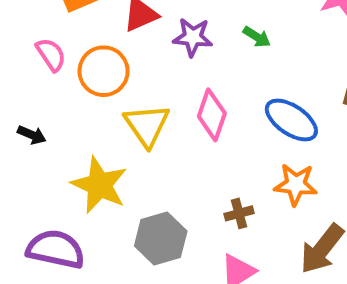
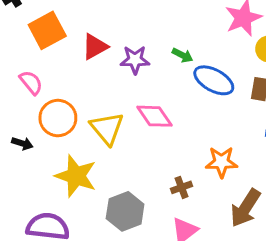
orange circle: (104, 71) -> (58, 118), moved
pink diamond: (212, 115) -> (154, 116), turned -48
blue ellipse: (291, 120) -> (214, 80), moved

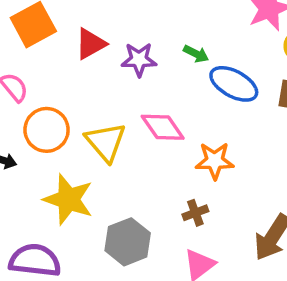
orange star: (222, 162) -> (215, 161), moved

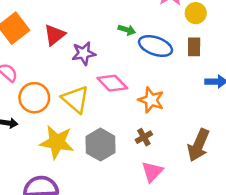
purple star: (139, 60) -> (84, 53), moved
orange star: (215, 161) -> (151, 100), turned 30
gray hexagon: (128, 242) -> (101, 145), moved

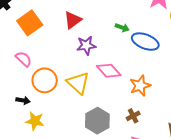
red triangle: (55, 35) -> (73, 20), moved
orange star: (151, 100) -> (140, 86), turned 30
yellow star: (57, 142) -> (35, 121), moved, size x0.7

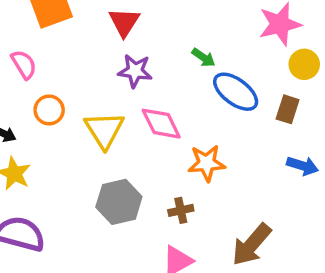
red triangle: (73, 20) -> (124, 22), turned -36
orange circle: (45, 80) -> (49, 110), size x0.7

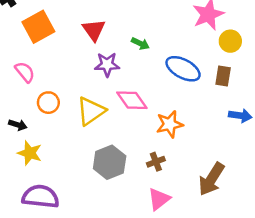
green arrow: (204, 58) -> (140, 44), moved
yellow triangle: (104, 130) -> (91, 111), turned 36

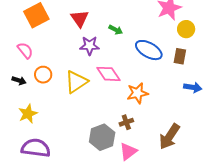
black arrow: (18, 125) -> (19, 80), moved
yellow star: (30, 153) -> (28, 114), turned 30
gray hexagon: (110, 162) -> (102, 137), moved

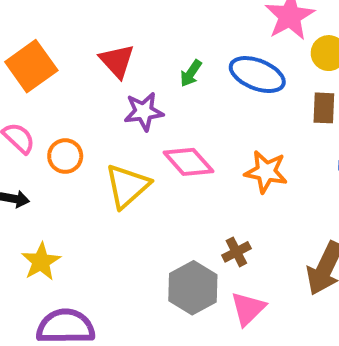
green arrow: (116, 30) -> (191, 73), turned 104
blue ellipse: (149, 50) -> (257, 75), moved
orange circle: (43, 75) -> (65, 156), moved
orange star: (137, 93) -> (266, 172), moved, turned 30

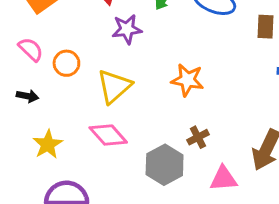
pink diamond: (188, 162) -> (108, 135), moved
orange star: (266, 172) -> (187, 80), moved
pink triangle: (248, 309) -> (223, 179), moved, turned 40

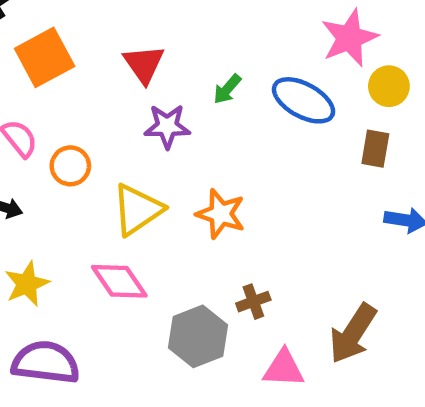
orange star: (187, 80) -> (221, 214), moved

